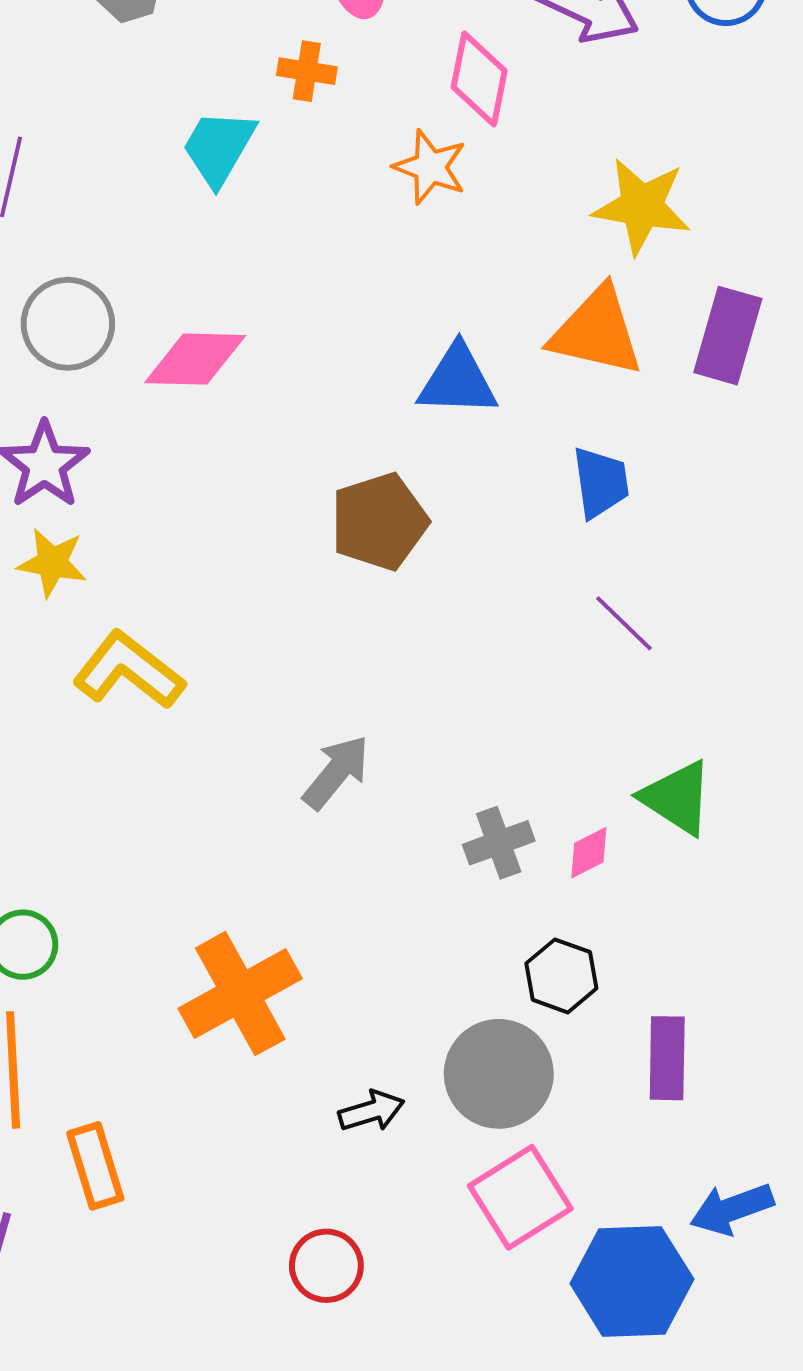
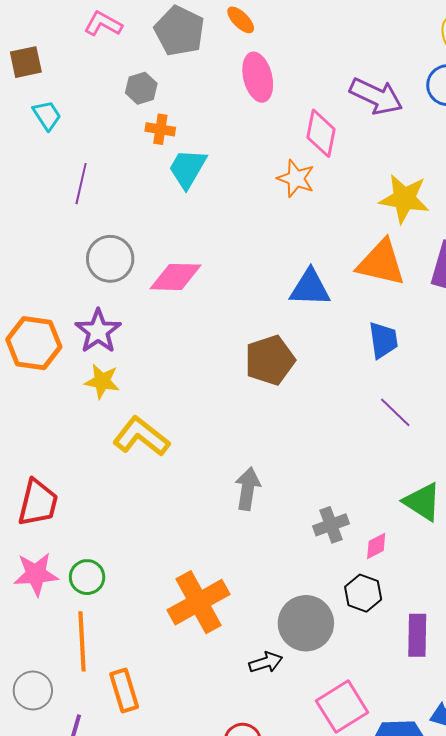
orange cross: (307, 71) -> (160, 129), moved
gray arrow: (336, 772) -> (248, 489), turned -30
pink diamond: (589, 853) -> (376, 546), moved
gray circle: (499, 1074) -> (306, 623), moved

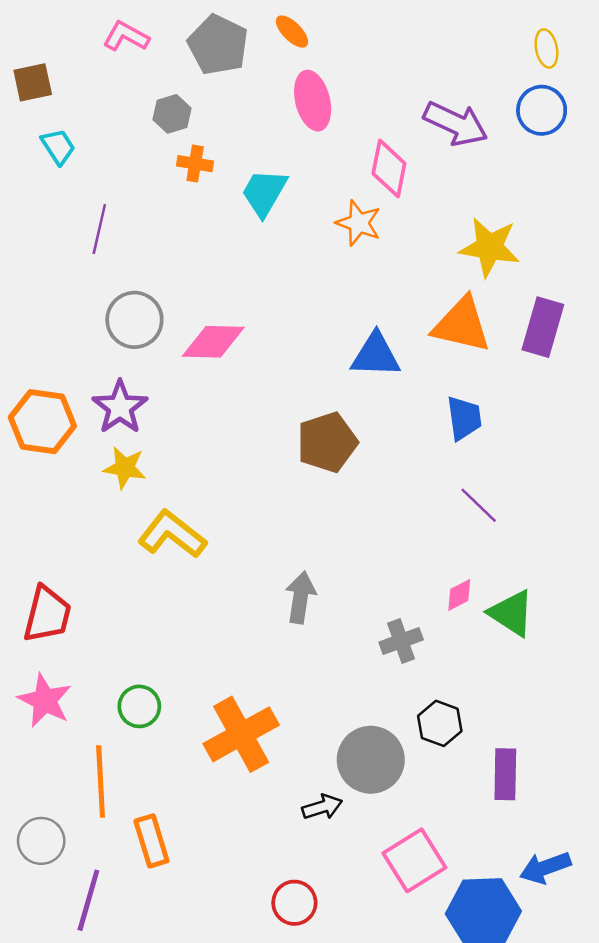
cyan trapezoid: (187, 168) -> (264, 193), moved
pink diamond: (376, 546) -> (459, 595), moved
pink star: (36, 574) -> (45, 700), turned 30
green circle: (87, 577) -> (139, 706), moved

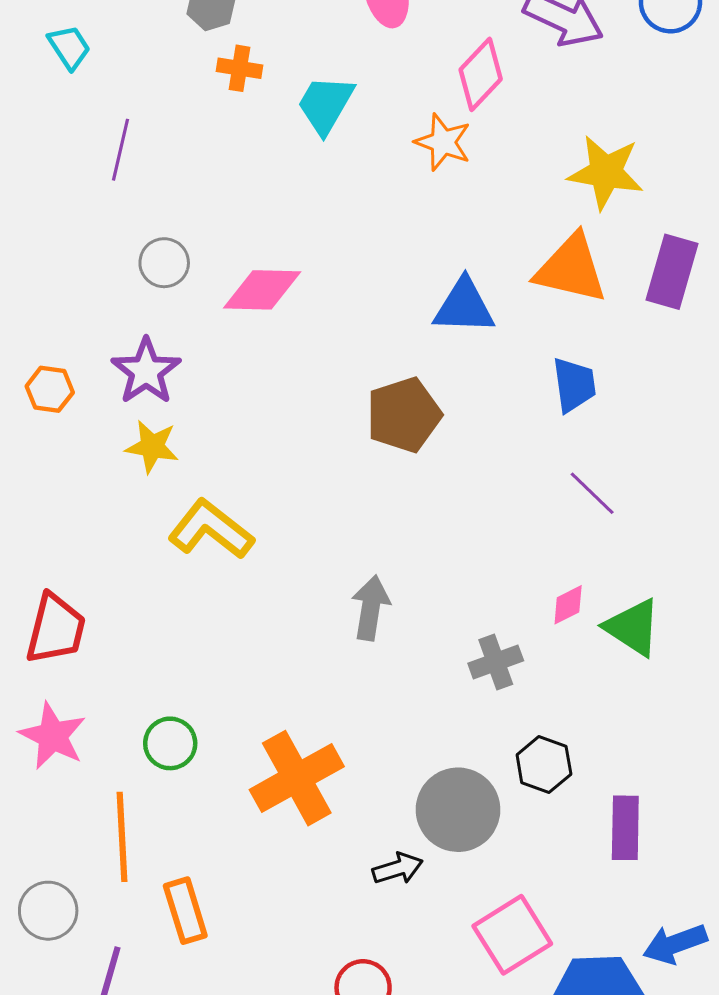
pink diamond: (389, 168) -> (481, 74), turned 32
gray circle: (134, 320) -> (164, 263), size x0.7
orange hexagon: (42, 422) -> (50, 389), size x0.6

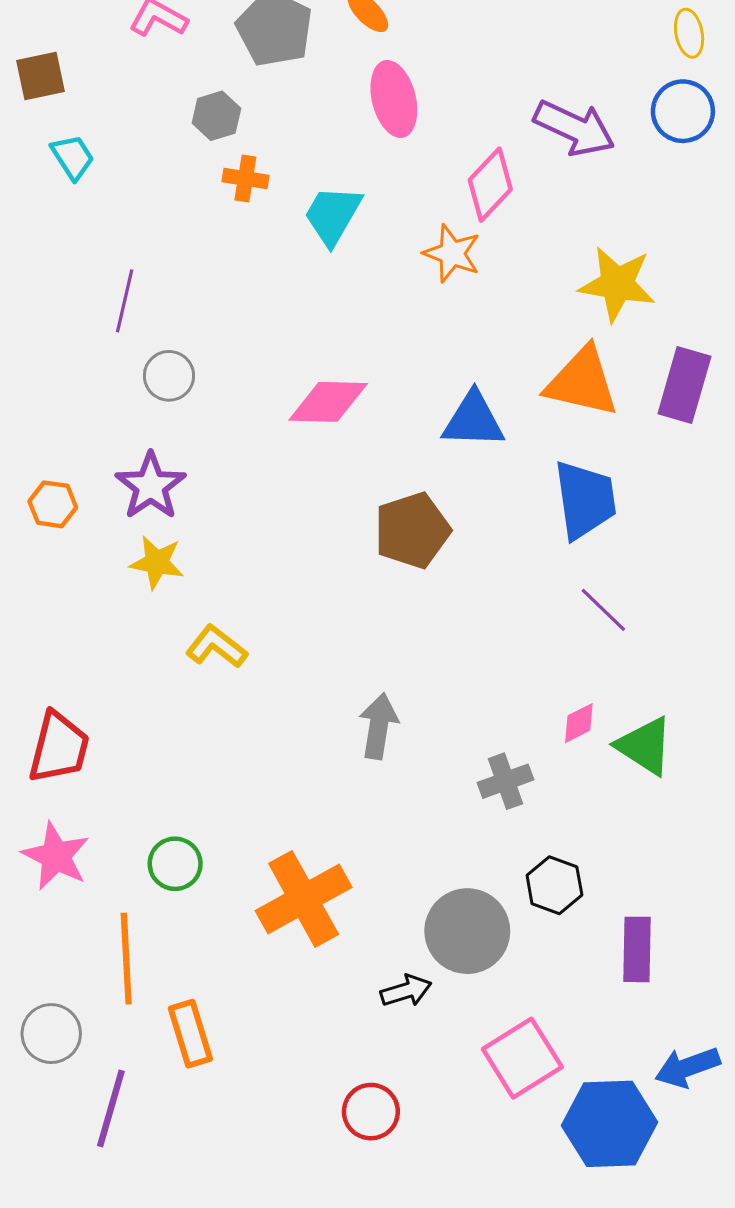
purple line: (120, 150) -> (125, 301), moved
pink diamond: (262, 290) -> (328, 402), moved
blue trapezoid: (574, 385) -> (585, 500), size x1.4
yellow L-shape: (211, 529) -> (216, 647), size x0.7

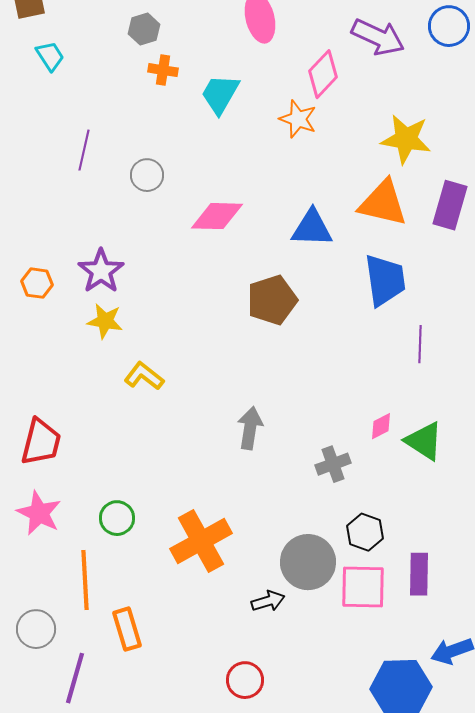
gray circle: (169, 376) -> (147, 175), moved
purple line: (603, 610) -> (420, 344), moved, turned 48
pink square: (522, 1058) -> (363, 587), moved, turned 33

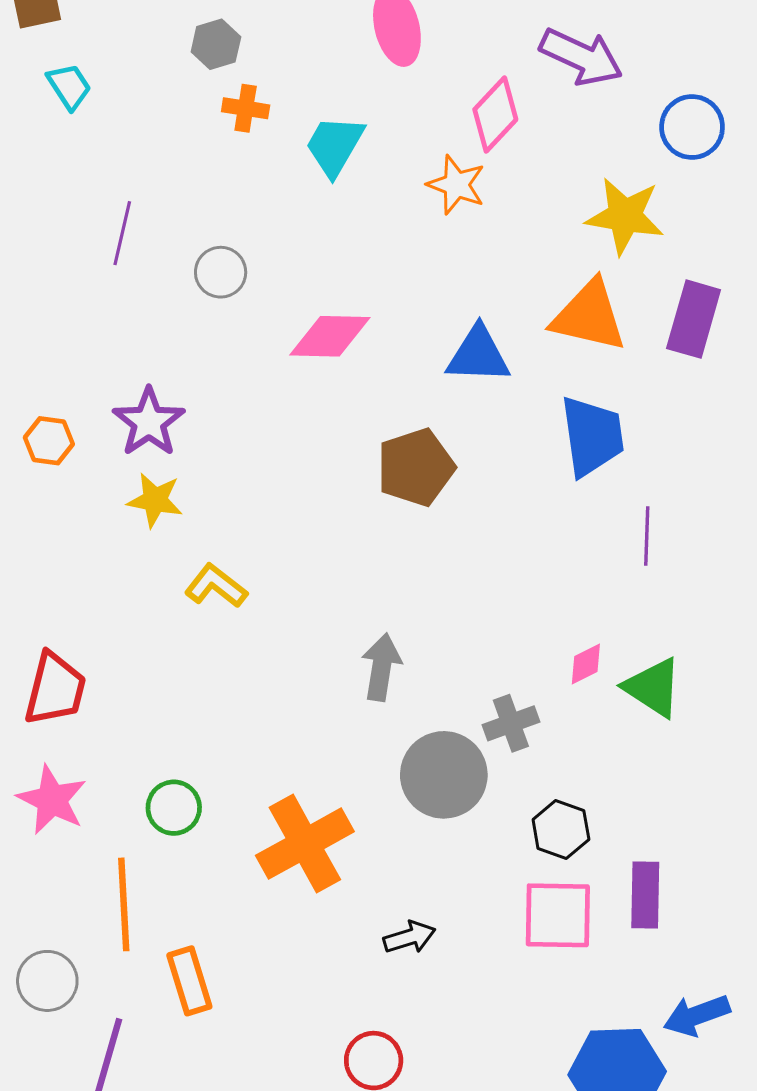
blue circle: (449, 26) -> (692, 127), moved
gray circle: (308, 562) -> (444, 775), moved

